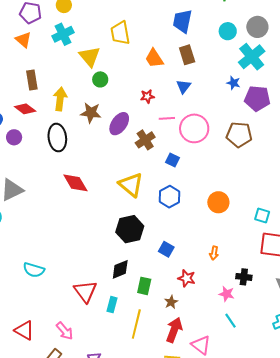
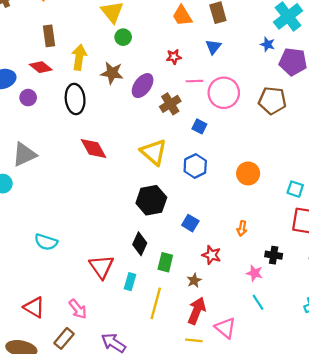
black diamond: (120, 269) -> (140, 244), turned -45

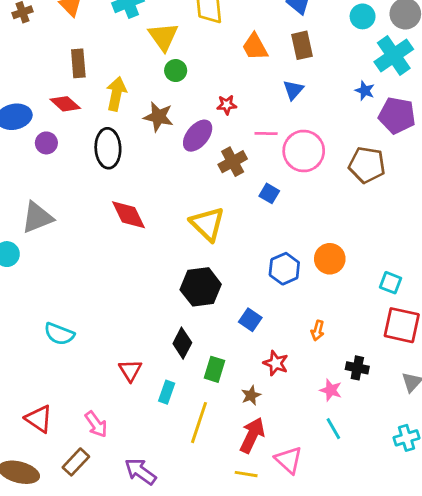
red star: (174, 57) -> (227, 105), moved
blue hexagon: (195, 166) -> (284, 269), moved
red triangle: (101, 267) -> (130, 370), size x0.7

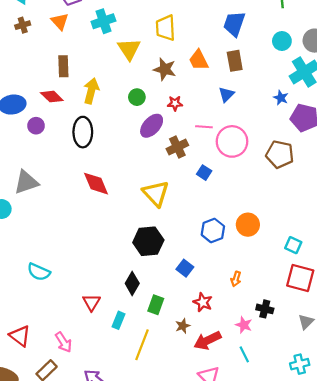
green circle: (176, 71) -> (137, 97), moved
brown star: (158, 117) -> (165, 69), moved
red arrow: (252, 435) -> (207, 341), moved, turned -144

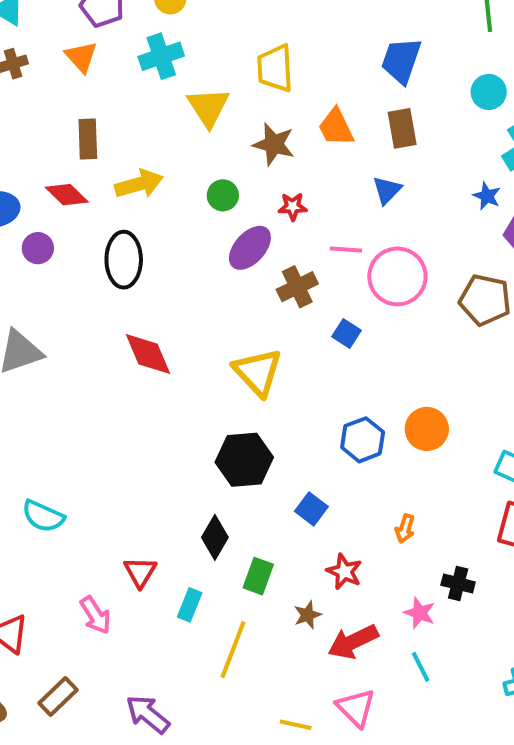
yellow arrow: (91, 91) -> (139, 184), turned 60
pink arrow: (63, 342) -> (95, 615), moved

